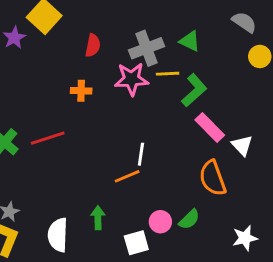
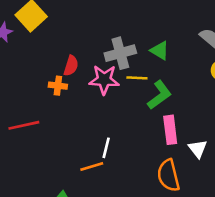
red semicircle: (93, 45) -> (71, 66), moved
pink rectangle: (210, 128) -> (170, 130), turned 32

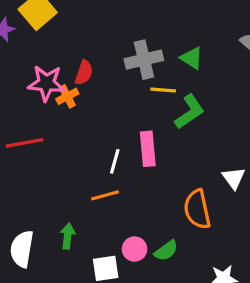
pink star: (104, 80) -> (46, 83), moved
orange cross: (58, 86) -> (67, 96), turned -36
pink rectangle: (170, 130) -> (148, 149), moved
white line: (106, 148) -> (115, 161), moved

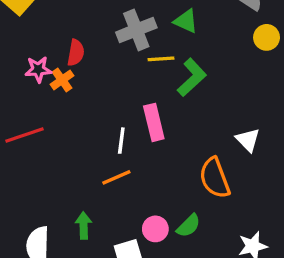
pink star: (46, 83) -> (38, 69), size x0.7

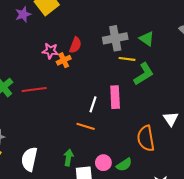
orange line: (116, 177) -> (86, 126), turned 30
green arrow: (84, 226) -> (68, 158), moved

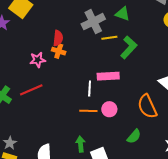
pink star: (50, 51) -> (38, 60), moved
orange cross: (64, 60) -> (59, 51), moved, turned -32
pink rectangle: (115, 97) -> (108, 76), turned -75
pink circle: (103, 163) -> (109, 109), moved

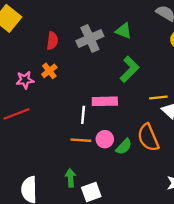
red semicircle: (58, 38) -> (52, 41), moved
yellow line: (109, 38) -> (158, 98), moved
orange cross: (59, 51) -> (49, 71), turned 32
green semicircle: (134, 136) -> (124, 147), moved

